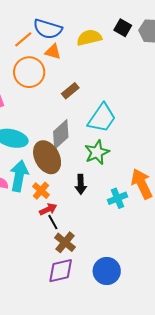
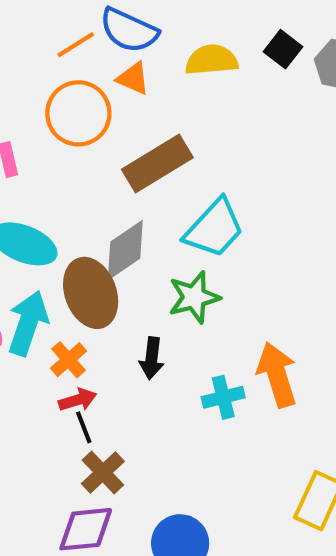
brown rectangle: (70, 91) -> (157, 163), size x1.8

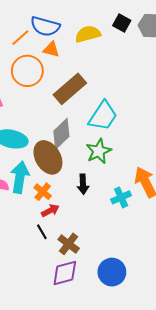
black line: (84, 427) -> (42, 232), moved

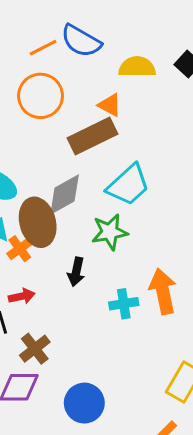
orange triangle: (51, 49) -> (110, 105), moved
orange cross: (43, 192) -> (20, 249), moved

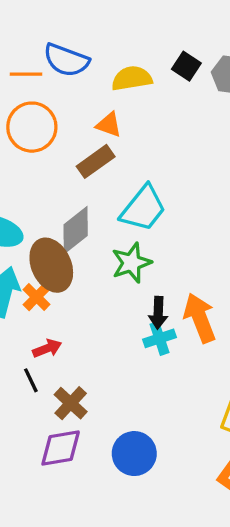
orange line: (43, 48) -> (26, 74), turned 36
brown rectangle: (93, 136) -> (96, 161), size x0.7
black arrow: (76, 272) -> (158, 313), moved

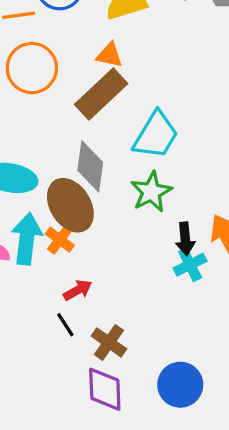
brown rectangle: (96, 161) -> (101, 94), size x1.4
gray diamond: (76, 230) -> (90, 166), turned -36
purple diamond: (61, 448) -> (105, 389), turned -75

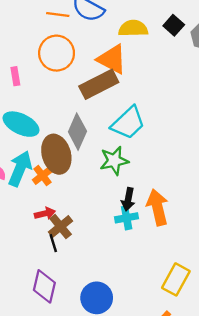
orange triangle: (109, 55) -> (112, 59), size x1.6
black line: (65, 325) -> (53, 243), moved
brown cross: (109, 342) -> (61, 227), moved

